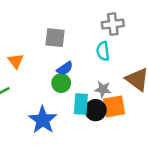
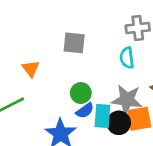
blue semicircle: (65, 68) -> (85, 111), moved
gray star: (103, 89) -> (127, 100), size x1.6

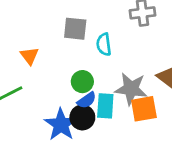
cyan semicircle: (127, 58) -> (104, 44), moved
black circle: (119, 123) -> (82, 117), moved

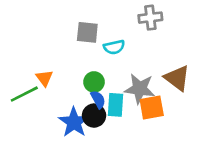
cyan semicircle: (104, 44) -> (114, 47), turned -95
orange triangle: (29, 56) -> (44, 78), moved
blue semicircle: (87, 100) -> (98, 99), turned -84

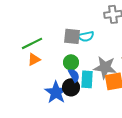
gray square: (87, 32) -> (72, 36), moved
orange triangle: (44, 78) -> (34, 59), turned 40
green line: (24, 94) -> (32, 43), moved

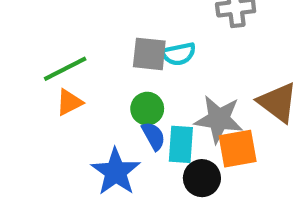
black circle: (71, 87) -> (202, 178), moved

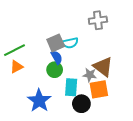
gray square: (149, 54) -> (56, 43), turned -30
brown triangle: (278, 102) -> (103, 67), moved
gray star: (219, 119) -> (90, 75), size x0.6
blue semicircle: (154, 136) -> (57, 57), moved

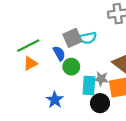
blue semicircle: (57, 57) -> (59, 53), moved
gray star: (90, 75) -> (101, 79), moved
blue star: (39, 101) -> (55, 100), size x0.7

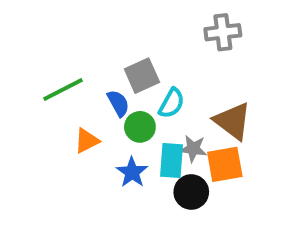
cyan semicircle: (88, 38) -> (172, 103), moved, turned -49
orange triangle: (30, 63) -> (87, 141), moved
blue star: (55, 100) -> (132, 172), moved

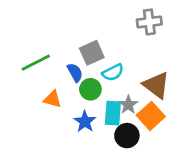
cyan semicircle: (172, 103) -> (113, 72), turned 35
orange triangle: (87, 141) -> (53, 99), turned 42
gray star: (193, 149) -> (128, 105), turned 30
orange square: (225, 164) -> (151, 116), turned -32

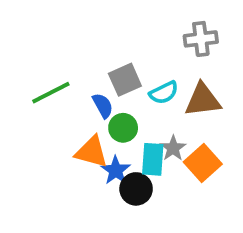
cyan semicircle: (113, 72) -> (164, 93), moved
brown triangle: (156, 85) -> (203, 100), moved, turned -44
orange triangle: (53, 99) -> (92, 152), moved, size x1.4
black circle: (127, 136) -> (136, 189), moved

